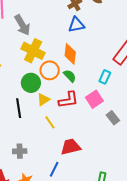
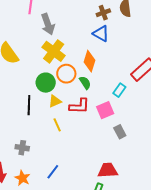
blue triangle: (76, 25) -> (101, 34), turned 30
red trapezoid: (71, 147) -> (108, 170), moved

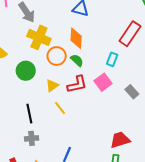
green circle: (46, 83) -> (26, 71), moved
black line: (29, 105) -> (29, 114), moved
gray rectangle: (120, 132) -> (132, 92), moved

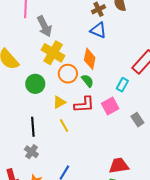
gray cross: (32, 138) -> (31, 152), turned 32

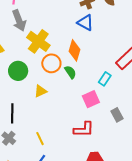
gray arrow: (44, 26) -> (19, 21), moved
red L-shape: (84, 105) -> (84, 129), moved
yellow line: (64, 125) -> (40, 139), moved

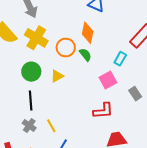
yellow cross: (38, 41) -> (36, 38), moved
green circle: (18, 71) -> (31, 72), moved
yellow line: (40, 139) -> (51, 126), moved

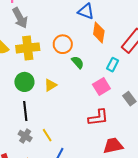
orange diamond: (88, 33) -> (99, 32), moved
yellow cross: (36, 38) -> (28, 48), turned -35
orange circle: (66, 47) -> (63, 44), moved

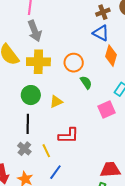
red L-shape: (98, 117) -> (69, 136), moved

